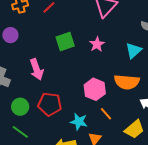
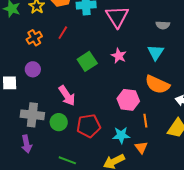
orange semicircle: (127, 82) -> (157, 84), turned 35
green circle: (20, 107) -> (59, 122), moved
orange line: (106, 114) -> (145, 121), turned 48

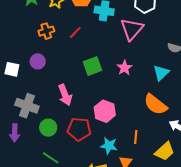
pink hexagon: (128, 100) -> (105, 111), moved
green circle: (59, 122) -> (48, 128), moved

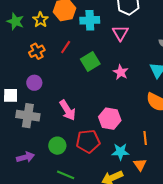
pink triangle: (132, 29) -> (120, 33), size x0.7
green square: (93, 66) -> (90, 61), moved
gray cross: (27, 106) -> (28, 116), moved
purple arrow: (15, 133) -> (25, 157), turned -96

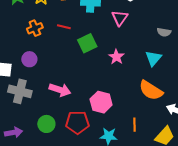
red line: (66, 47) -> (64, 27), turned 64
pink arrow: (68, 110) -> (60, 90), turned -45

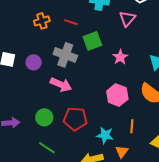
purple circle: (29, 59) -> (34, 62), moved
gray cross: (20, 91) -> (65, 55), moved
pink hexagon: (101, 102) -> (117, 95), moved

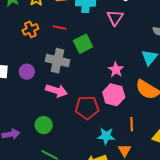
pink star: (120, 57) -> (116, 70), moved
red pentagon: (75, 119) -> (87, 108), moved

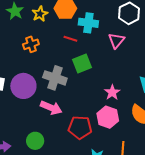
red line: (59, 27) -> (70, 39), moved
purple circle: (27, 72) -> (23, 86), size x1.6

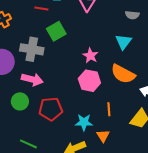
red pentagon: (80, 128) -> (51, 109), moved
green circle: (35, 141) -> (20, 101), moved

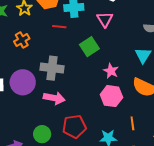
green square: (56, 31) -> (89, 47), moved
green circle: (20, 101) -> (42, 134), moved

